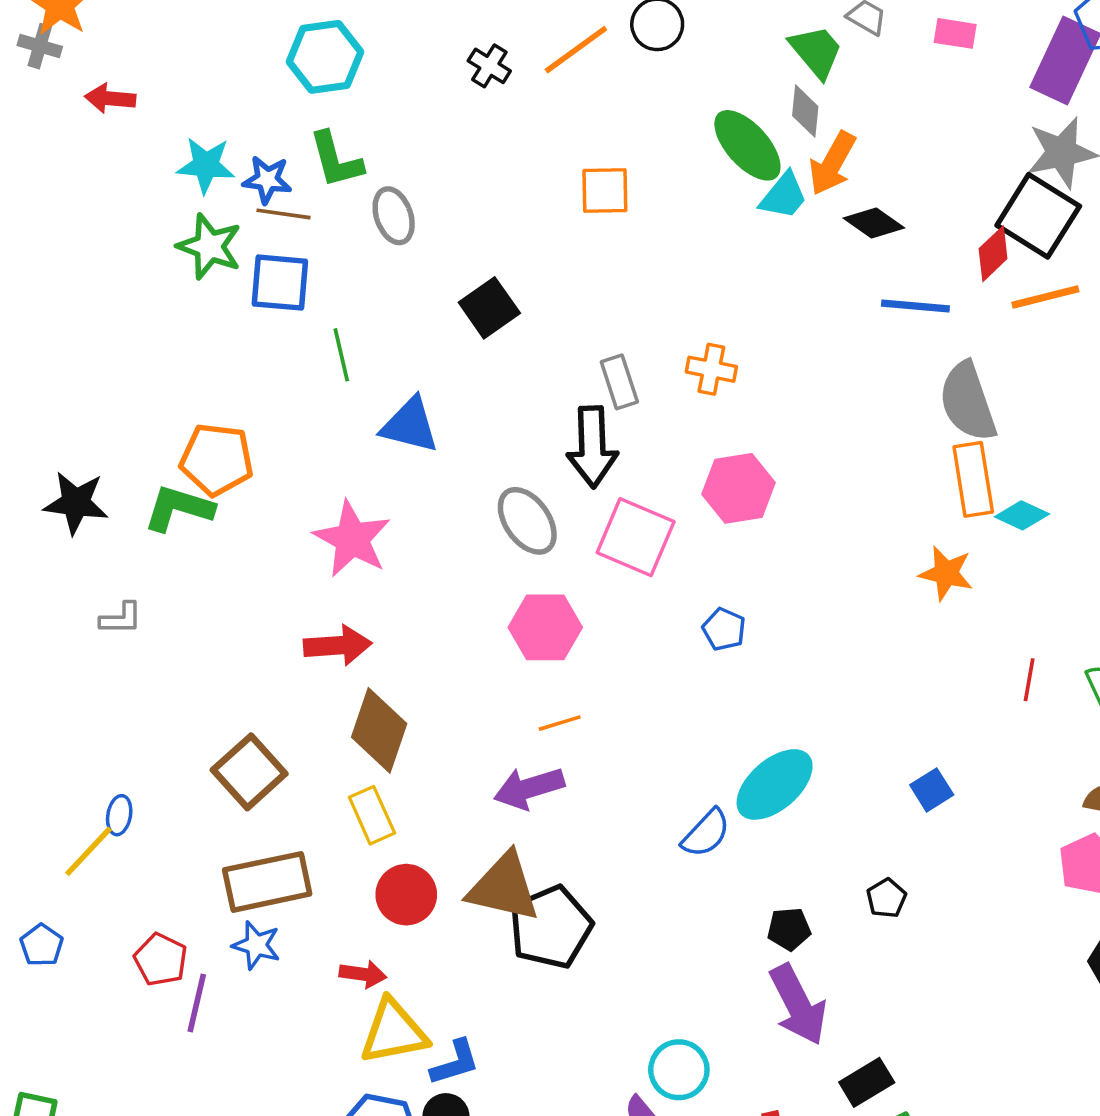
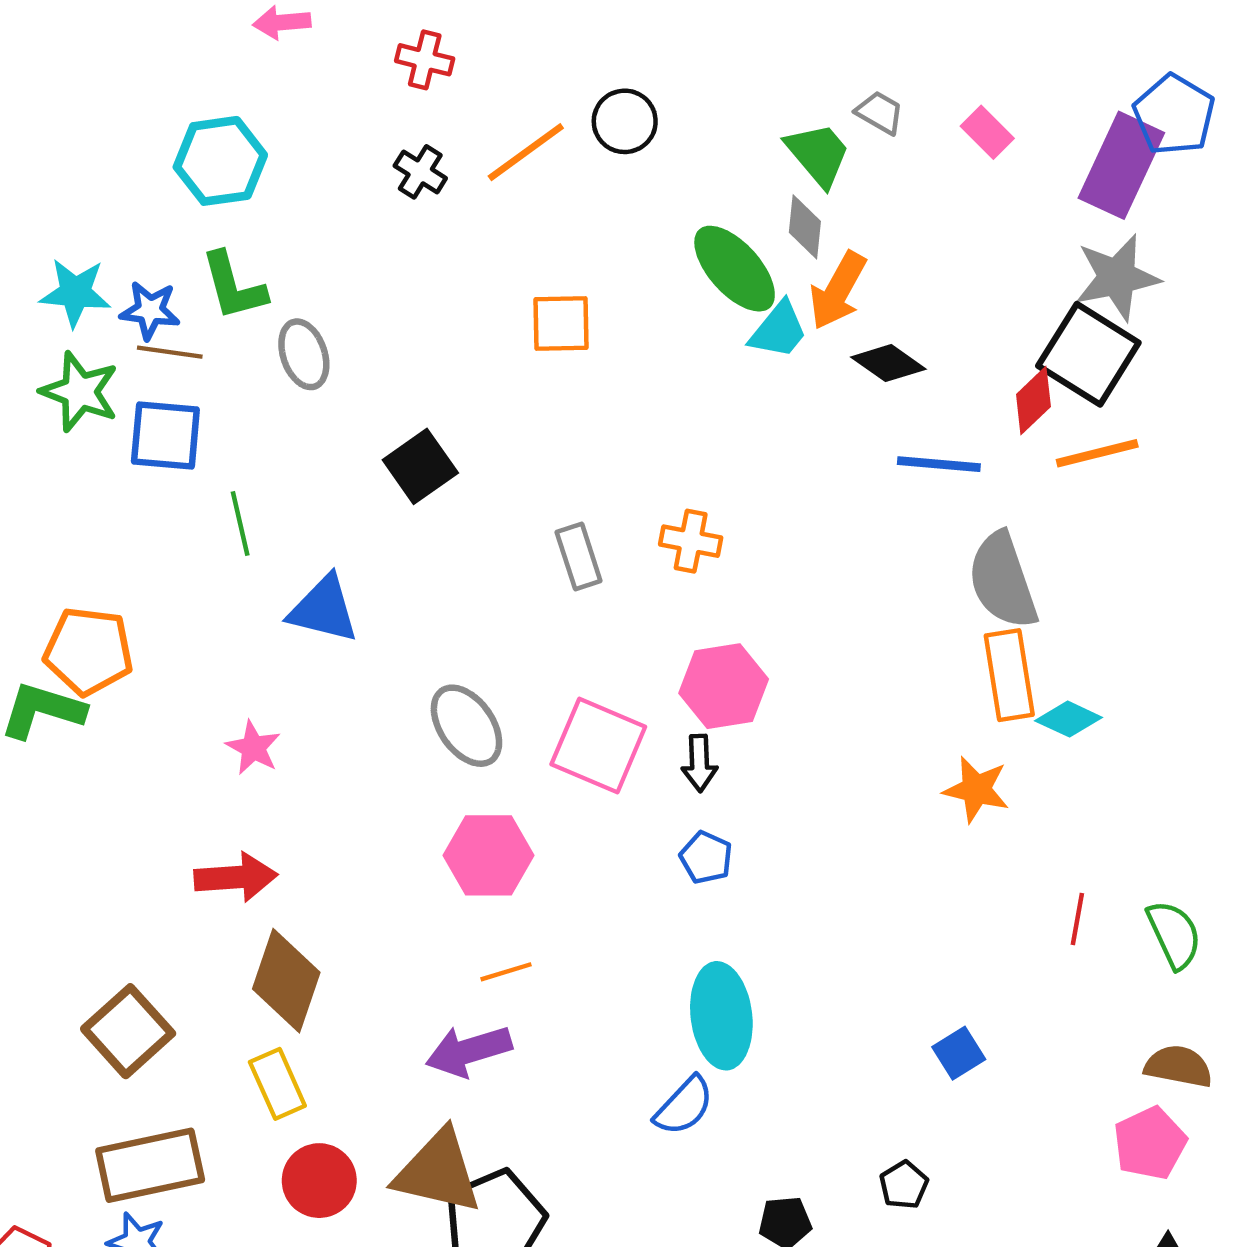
pink rectangle: (955, 33) -> (987, 132), turned 36
black arrow: (592, 447) -> (699, 763), moved, size x0.6
pink star: (352, 539) -> (253, 748), size x0.6
cyan ellipse: (775, 784) -> (721, 1016), moved, turned -56

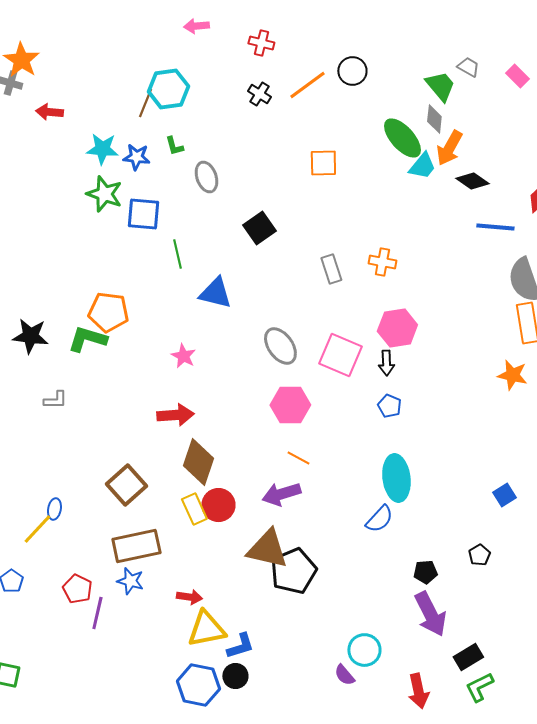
green L-shape: (234, 286) -> (174, 146), size x0.6
brown line: (170, 352) -> (145, 103), moved, turned -76
orange line: (506, 972) -> (298, 458), turned 45
red circle: (319, 1181) -> (218, 505), moved

